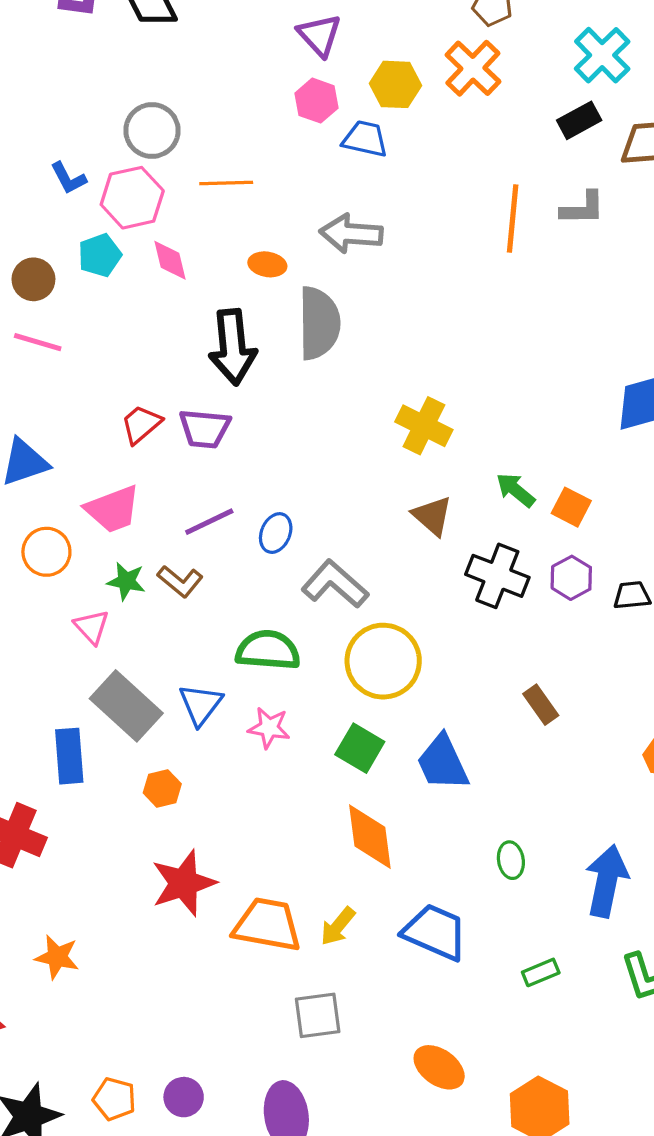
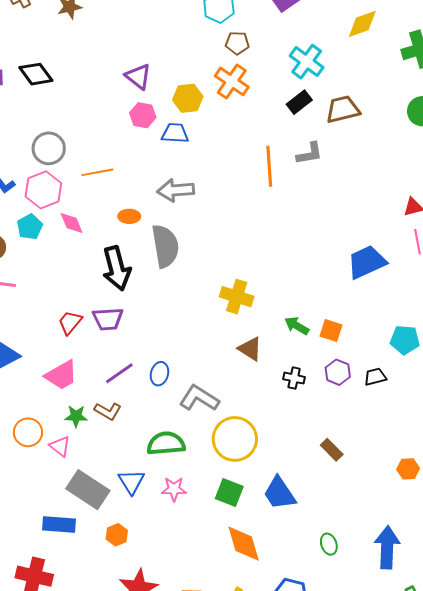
orange circle: (46, 552) -> (28, 432), moved
black cross: (497, 576) -> (294, 378), size x0.6
blue rectangle: (69, 756) -> (59, 524), turned -72

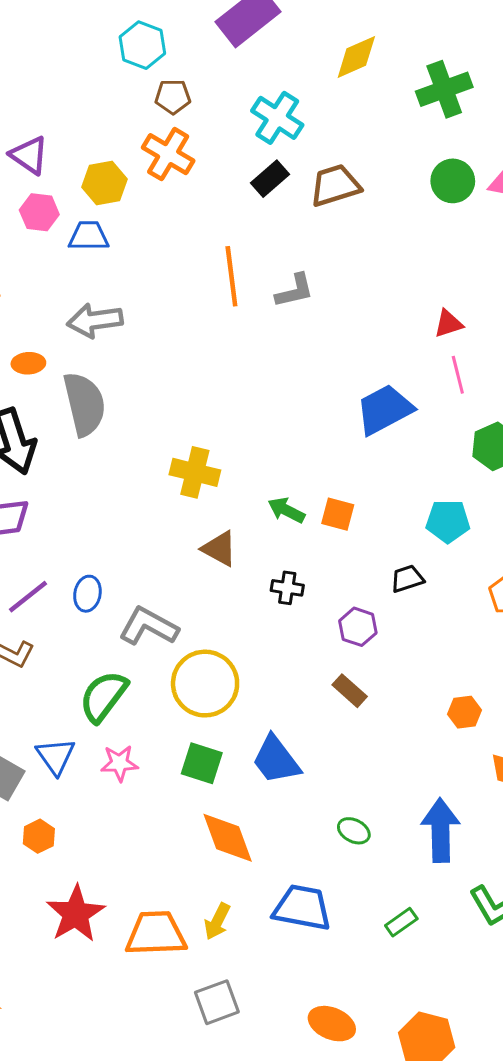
gray L-shape: (310, 154) -> (295, 291), moved
purple hexagon: (338, 372) -> (358, 627), moved
green semicircle: (166, 443) -> (103, 696), turned -45
green ellipse: (329, 544) -> (354, 831), turned -40

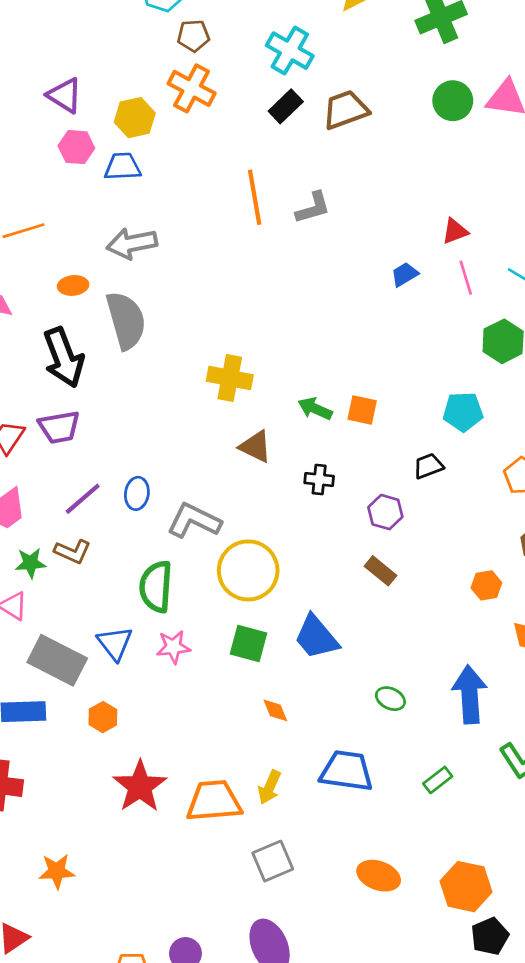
blue trapezoid: (384, 410) -> (405, 274), moved, size x0.5
green semicircle: (103, 696) -> (156, 587), turned -30
orange diamond: (228, 838) -> (275, 710), size x0.5

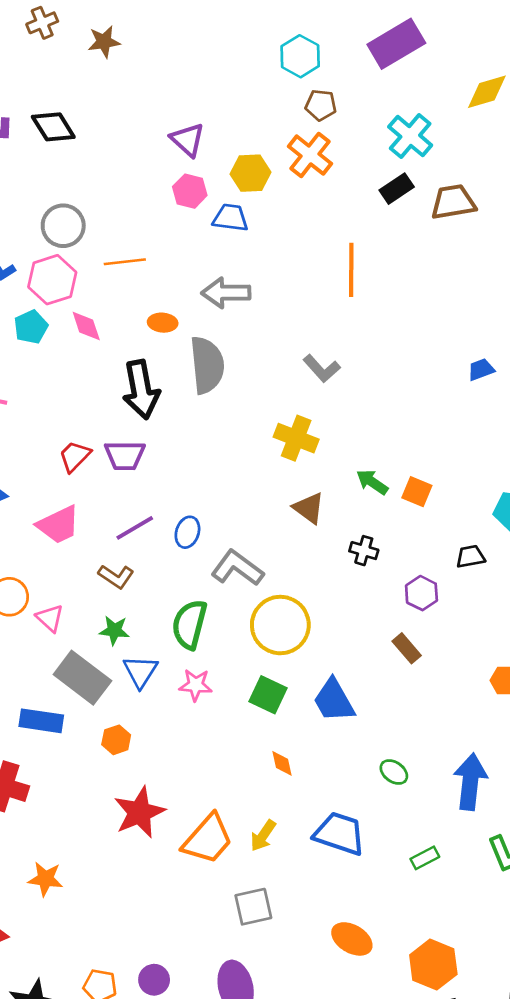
gray L-shape: (313, 208) -> (322, 368), moved, turned 54
green star: (31, 563) -> (114, 630), moved
orange trapezoid: (214, 801) -> (208, 839), turned 126

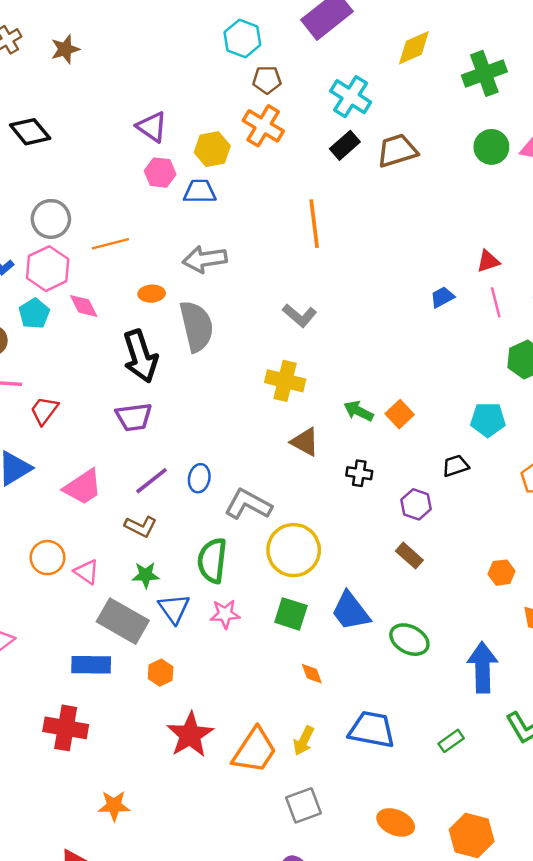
red trapezoid: (75, 456) -> (44, 410), moved
orange square: (417, 492) -> (400, 414), turned 32
green ellipse: (394, 772) -> (409, 640), moved, size x1.5

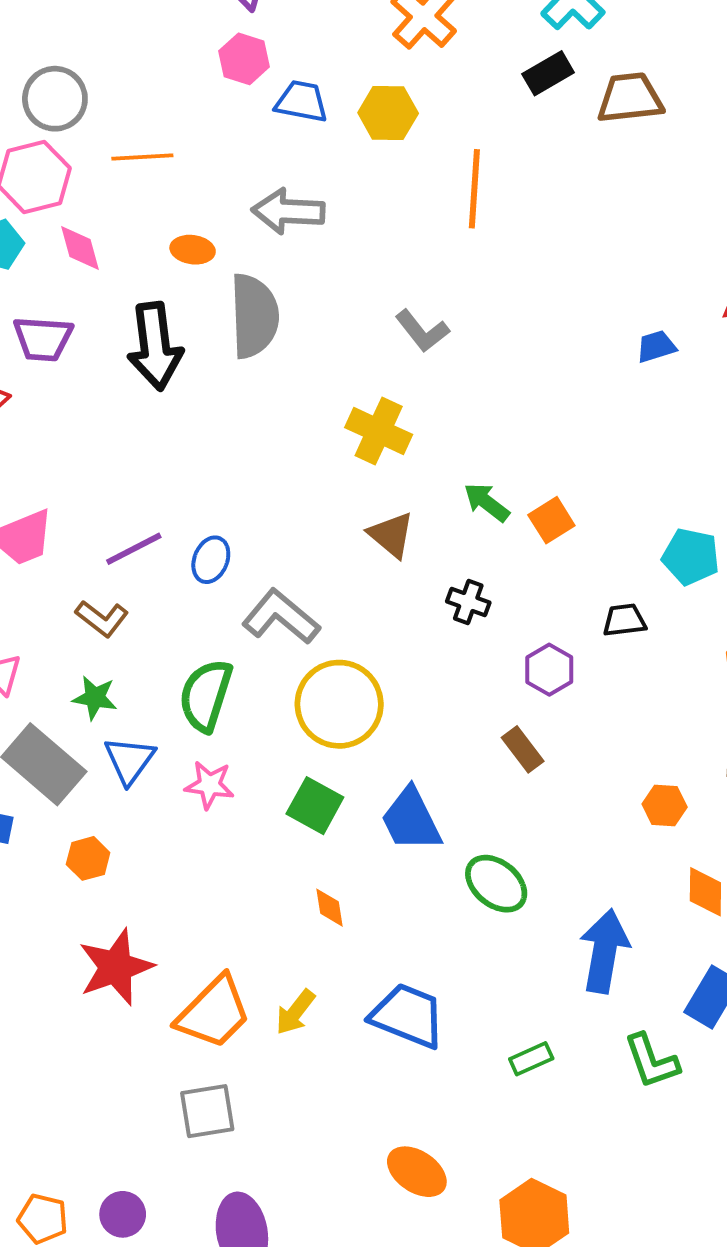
yellow hexagon: (212, 149) -> (388, 113), moved
purple trapezoid: (134, 417) -> (43, 339), moved
gray square: (304, 805) -> (207, 1111), moved

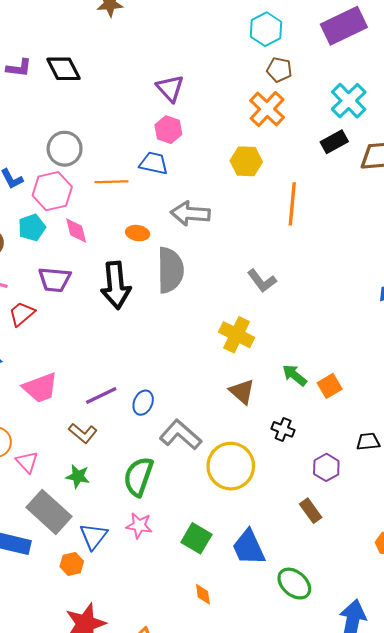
blue trapezoid: (301, 101) -> (154, 163), moved
yellow circle: (339, 704) -> (231, 466), moved
blue triangle: (130, 760) -> (93, 536), moved

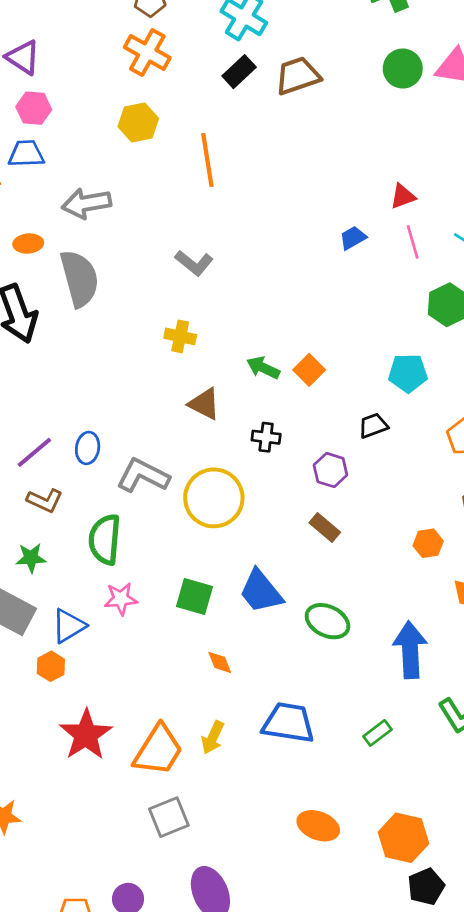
yellow cross: (237, 335) -> (180, 336), size x0.7
brown L-shape: (83, 433) -> (45, 500), moved
blue triangle: (93, 536) -> (69, 626), turned 36

